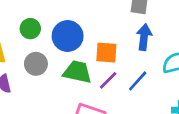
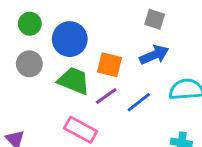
blue arrow: (144, 37) -> (154, 55), turned 50

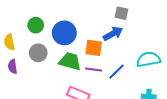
blue arrow: (154, 55) -> (113, 34), moved
purple line: (106, 96) -> (93, 70), turned 49

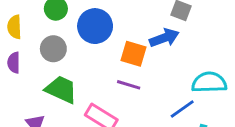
green trapezoid: (70, 61) -> (61, 89), moved
blue line: (116, 72) -> (182, 109), moved

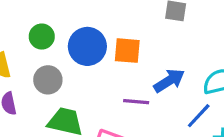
blue arrow: (164, 38) -> (169, 81), moved
orange square: (134, 54) -> (127, 51), moved

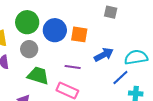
green circle: (42, 37) -> (27, 22), size x1.5
purple line: (136, 102) -> (73, 67), moved

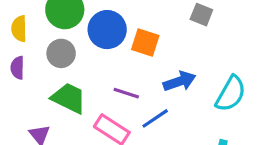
cyan semicircle: (136, 57) -> (231, 94), turned 120
blue line: (120, 78) -> (155, 118), moved

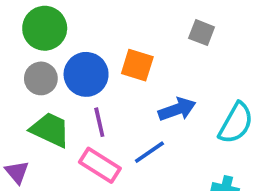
blue circle: (107, 30) -> (86, 74), moved
purple line: (126, 93) -> (99, 122), moved, turned 60

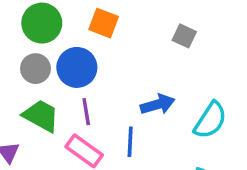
orange square: (137, 65) -> (104, 23), moved
blue line: (149, 152) -> (130, 142), turned -56

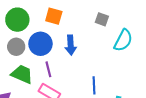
blue arrow: (158, 104) -> (71, 45), moved, turned 108
cyan semicircle: (210, 120) -> (123, 40), moved
blue line: (130, 142) -> (94, 85), moved

